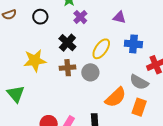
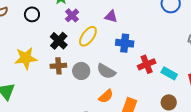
yellow ellipse: (101, 49) -> (88, 36), moved
gray semicircle: (139, 82) -> (106, 71), moved
orange semicircle: (116, 97) -> (106, 96), size x0.7

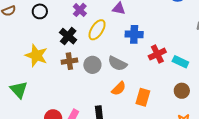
yellow star: (26, 58) -> (36, 56), turned 30

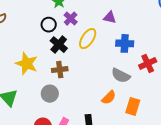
black circle: (40, 11) -> (49, 25), moved
gray semicircle: (117, 64) -> (121, 75), moved
gray circle: (92, 65) -> (50, 94), moved

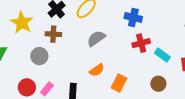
blue cross: (125, 43) -> (133, 17), moved
gray semicircle: (121, 75) -> (96, 38), moved, turned 108

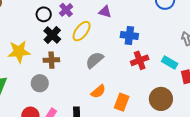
yellow star: (22, 23) -> (19, 52), turned -30
cyan rectangle: (162, 55) -> (170, 62), moved
brown circle: (158, 84) -> (161, 99), size x1.5

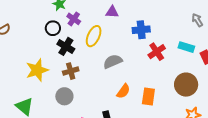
gray semicircle: (95, 60) -> (113, 61), turned 30

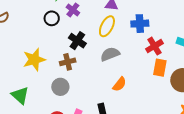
yellow ellipse: (94, 36) -> (107, 26), moved
black cross: (66, 46) -> (77, 41), moved
orange rectangle: (148, 96) -> (160, 68), moved

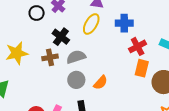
gray semicircle: (110, 54) -> (76, 57), moved
gray circle: (60, 87) -> (76, 80), moved

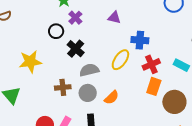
black circle: (37, 13) -> (56, 31), moved
yellow ellipse: (91, 24) -> (120, 60), moved
brown cross: (50, 57) -> (63, 87), moved

